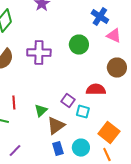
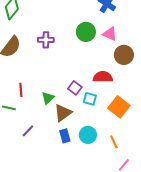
pink triangle: (114, 36) -> (110, 34), moved
purple cross: (39, 53) -> (46, 40), size x0.7
orange square: (109, 133) -> (119, 107), moved
purple line: (15, 151) -> (28, 131), moved

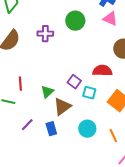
green circle: (86, 32) -> (75, 21), moved
pink triangle: (110, 34) -> (110, 19), moved
blue rectangle: (65, 136) -> (51, 129), moved

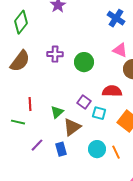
pink triangle: (110, 19) -> (120, 50), moved
green circle: (75, 21) -> (84, 62), moved
orange line: (113, 136) -> (116, 152), moved

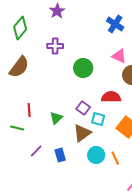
purple cross: (55, 54) -> (55, 46), moved
brown triangle: (72, 127) -> (82, 133), moved

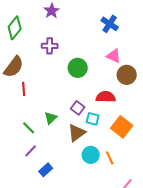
red line: (29, 110) -> (24, 89), moved
green line: (17, 128) -> (29, 128), moved, turned 32
blue rectangle: (60, 155) -> (46, 170), moved, turned 64

